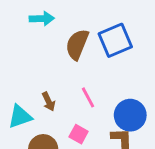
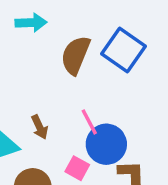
blue square: (115, 40) -> (123, 50), turned -32
blue circle: (130, 115) -> (106, 144), moved

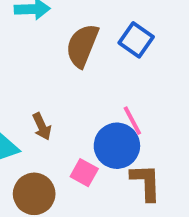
blue square: (123, 50) -> (136, 40), size x0.7
pink line: (89, 122) -> (132, 121), moved

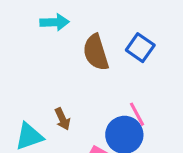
brown semicircle: (82, 46) -> (96, 52), turned -39

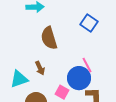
brown semicircle: (96, 52) -> (49, 38), moved

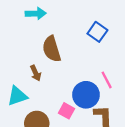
pink line: (87, 65) -> (107, 80), moved
brown arrow: (40, 68) -> (36, 73), moved

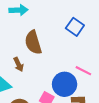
pink line: (107, 80) -> (83, 71), turned -35

